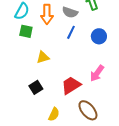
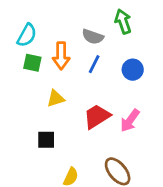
orange arrow: (47, 14) -> (61, 56), moved
red trapezoid: (71, 85) -> (97, 116), moved
black square: (36, 87) -> (46, 140), turned 32

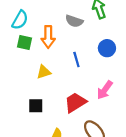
blue line: (94, 64) -> (76, 59), moved, turned -42
red trapezoid: (97, 116) -> (75, 102), moved

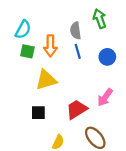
gray semicircle: (74, 21) -> (76, 31), turned 63
blue line: (76, 59) -> (78, 51), moved
yellow triangle: (44, 72) -> (46, 80), size x1.5

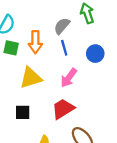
gray semicircle: (76, 31) -> (62, 26), turned 49
pink arrow: (105, 97) -> (69, 78), moved

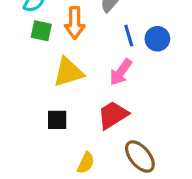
blue line: (64, 48) -> (129, 36), moved

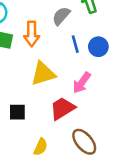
yellow triangle: (68, 72) -> (43, 74), moved
pink arrow: (121, 72) -> (82, 83), moved

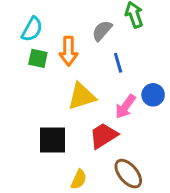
blue circle: (98, 47) -> (153, 95), moved
black square: (17, 112) -> (52, 140), size x1.5

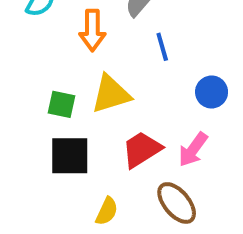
green square: (38, 58) -> (62, 104), moved
pink arrow: (125, 107) -> (193, 150), moved

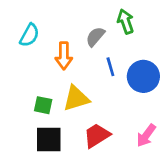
blue circle: (212, 92) -> (143, 76), moved, size x1.5
pink arrow: (193, 150) -> (146, 135), moved

